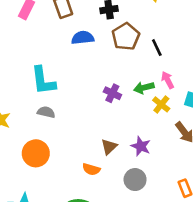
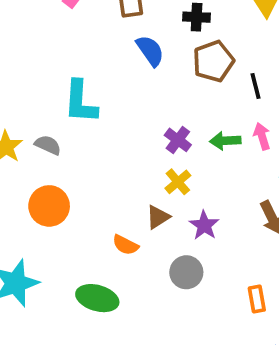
blue semicircle: (83, 38) -> (150, 51), turned 50
yellow cross: (161, 104) -> (178, 182), moved
gray semicircle: (46, 112) -> (48, 145), moved

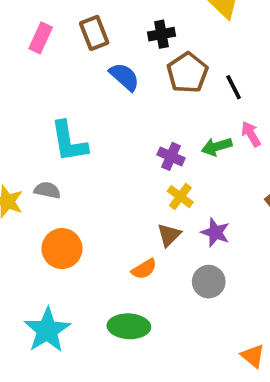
orange semicircle: (125, 245) -> (144, 269), turned -45

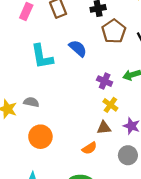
blue semicircle: (124, 77) -> (78, 48), moved
cyan L-shape: (69, 142) -> (42, 57), moved
brown triangle: (169, 235) -> (104, 128), turned 40

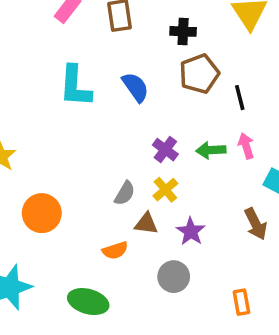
gray semicircle: (31, 102) -> (125, 193), moved, turned 96

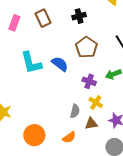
brown pentagon: (199, 74) -> (86, 47), moved
blue semicircle: (135, 87) -> (60, 64), moved
orange semicircle: (115, 250) -> (69, 137), moved

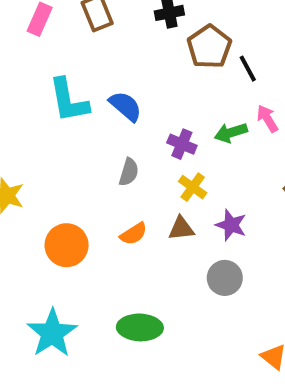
brown pentagon: (86, 47) -> (209, 47), moved
gray semicircle: (75, 111) -> (129, 172), moved
orange semicircle: (69, 137) -> (134, 234), moved

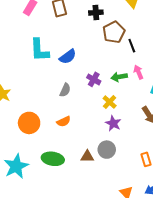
blue semicircle: (125, 106) -> (68, 57), turned 96
yellow cross: (193, 187) -> (110, 102), moved
brown triangle: (181, 229) -> (87, 156), moved
green ellipse: (140, 327) -> (53, 159), moved

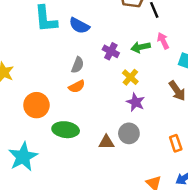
blue semicircle: (68, 57) -> (79, 26), turned 66
orange semicircle: (64, 121) -> (77, 87), moved
green ellipse: (53, 159) -> (66, 130), moved

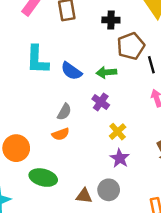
green arrow: (141, 47) -> (106, 72), moved

